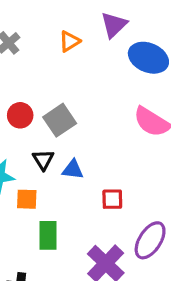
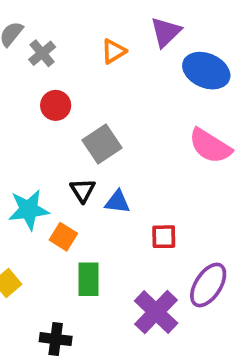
red circle: (20, 115) -> (56, 105), moved
orange square: (27, 199) -> (63, 237), turned 30

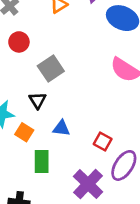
blue triangle: (117, 202) -> (61, 128), moved
red square: (164, 237) -> (103, 142), moved, turned 30

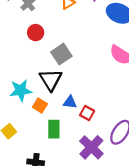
black triangle: (38, 100) -> (51, 80), size x1.6
red square: (103, 142) -> (87, 113), moved

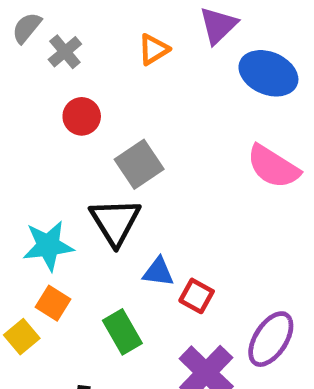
orange square: (40, 105) -> (53, 303), moved
green rectangle: (54, 129) -> (122, 332), turned -30

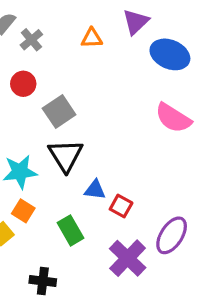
orange triangle: (154, 49) -> (92, 38), turned 30
red circle: (82, 116) -> (23, 84), moved
gray square: (139, 164) -> (59, 111), moved

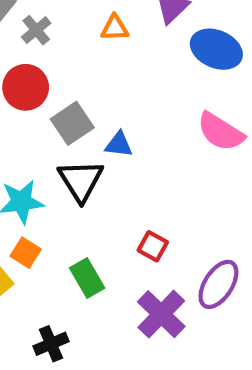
red circle: (23, 84) -> (26, 87), size x1.4
blue triangle: (95, 190) -> (119, 145), moved
black cross: (43, 281) -> (51, 344), turned -30

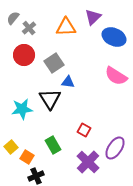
orange triangle: (115, 28) -> (66, 27), size x1.5
gray square: (72, 123) -> (54, 63), moved
orange square: (26, 253) -> (27, 157), moved

